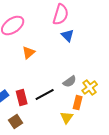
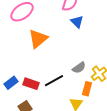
orange triangle: (29, 53) -> (38, 39), size x1.5
red rectangle: (22, 98) -> (31, 84), turned -56

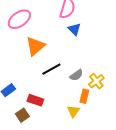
black line: (54, 81) -> (51, 69), moved
red rectangle: (31, 84) -> (35, 100), moved

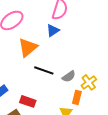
blue triangle: (74, 29) -> (53, 30), moved, turned 40
black line: (51, 69) -> (44, 70), turned 48

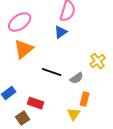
orange triangle: (28, 47) -> (24, 49), moved
yellow cross: (89, 82) -> (98, 61), moved

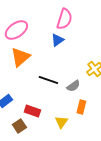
yellow triangle: (74, 114) -> (61, 122), moved

